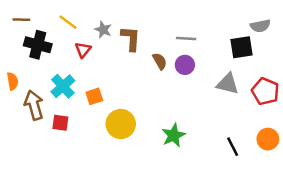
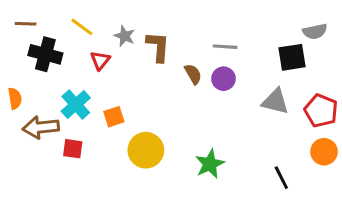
brown arrow: (34, 105) -> (41, 127), turned -80
orange circle: (268, 139) -> (324, 152), moved

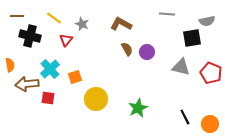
brown L-shape: (158, 47) -> (121, 24), moved, turned -65
gray line: (225, 47) -> (167, 14), moved
orange circle: (324, 152) -> (210, 124), moved

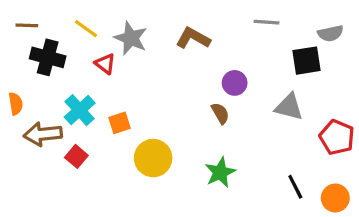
gray star: (82, 24) -> (131, 38), size x1.5
red triangle: (66, 40) -> (105, 64), turned -32
brown semicircle: (127, 49) -> (220, 113), moved
red pentagon: (211, 73) -> (337, 137), moved
red square: (48, 98) -> (76, 156), turned 32

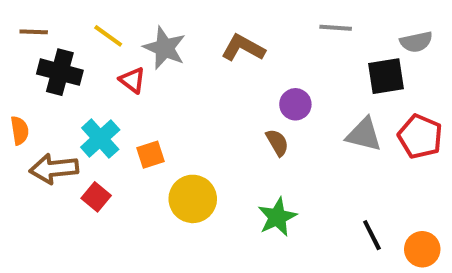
red pentagon: (337, 137) -> (420, 136), moved

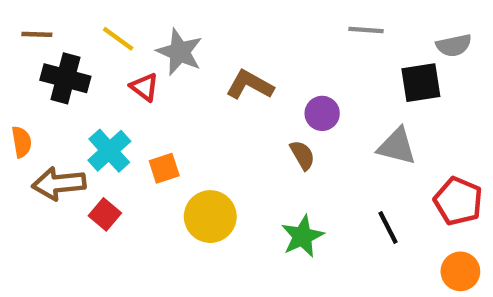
brown L-shape: (243, 48) -> (250, 85), moved
red pentagon: (420, 136) -> (458, 201), moved
black line: (372, 235) -> (388, 227), moved

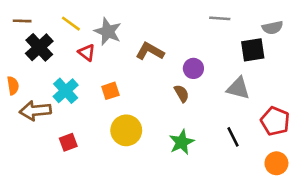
black cross: (65, 78) -> (39, 47), turned 32
orange square: (164, 168) -> (110, 91), moved
red square: (105, 214) -> (68, 142), moved, turned 30

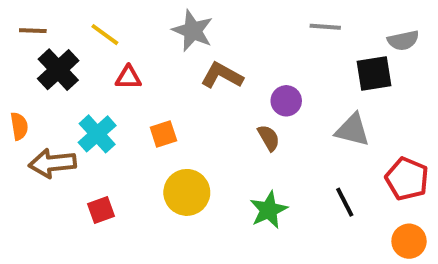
gray star: (108, 32) -> (193, 31), moved
red triangle: (87, 53) -> (128, 77), turned -36

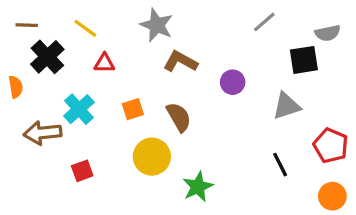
gray line: (325, 27) -> (264, 22), turned -45
orange semicircle: (19, 126) -> (16, 87), moved
gray triangle: (352, 130) -> (286, 106), turned -32
brown semicircle: (269, 138) -> (179, 117), moved, size x1.4
green star: (269, 210) -> (198, 187), moved

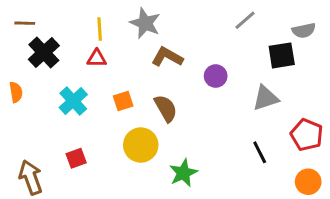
yellow line: (85, 28) -> (100, 29), moved, turned 50
orange semicircle: (16, 87) -> (16, 92), moved
brown arrow: (43, 133) -> (31, 177), moved, turned 76

